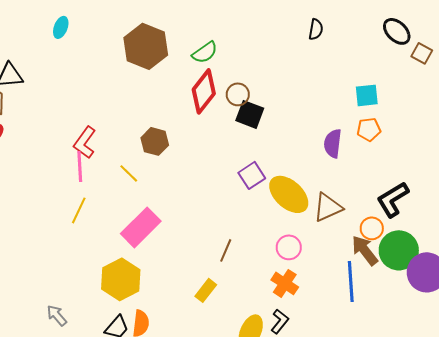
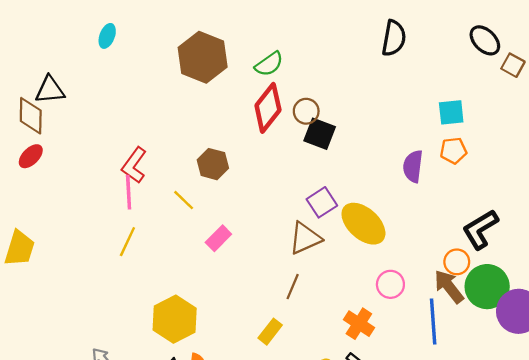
black semicircle: (316, 29) -> (394, 38), size x1.5
brown triangle: (328, 207) -> (305, 238), moved
pink rectangle: (141, 227) -> (218, 238), moved, size x0.6
pink circle: (289, 247) -> (390, 284), moved

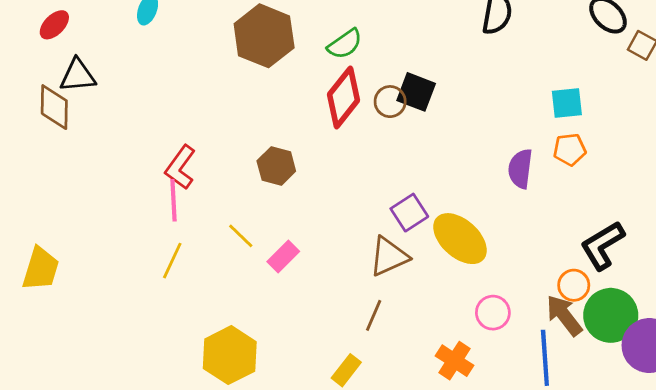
black square: (320, 134) -> (416, 92), moved
red ellipse: (31, 156) -> (54, 25), moved
yellow line: (184, 200) -> (241, 236), moved

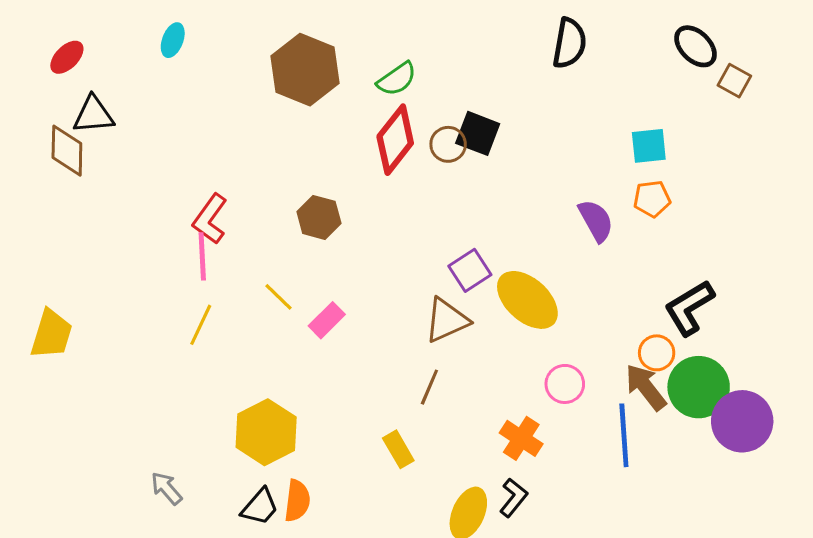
purple semicircle: (520, 169) -> (596, 221), turned 144
yellow rectangle: (346, 370) -> (398, 449), turned -68

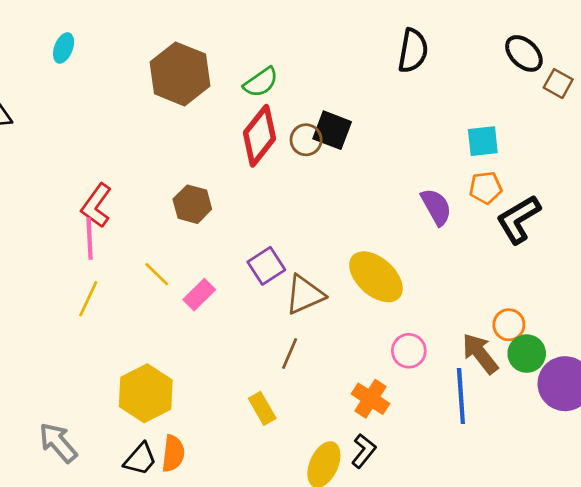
purple square: (470, 270) -> (266, 266), moved
black L-shape: (689, 308) -> (518, 219), moved
orange circle: (657, 353) -> (509, 325), moved
green circle: (699, 387) -> (527, 354), size x0.7
gray arrow: (166, 488) -> (58, 443), size x1.4

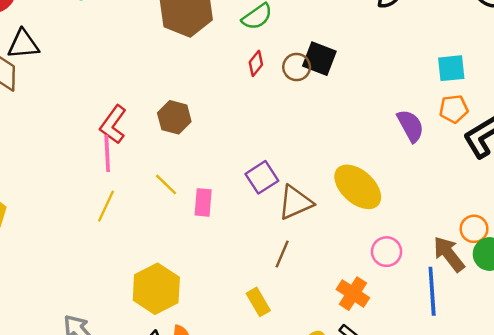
red diamond: (259, 136) -> (256, 63), size x0.5
brown hexagon: (192, 204) -> (174, 117), moved
pink rectangle: (199, 295) -> (203, 202), turned -40

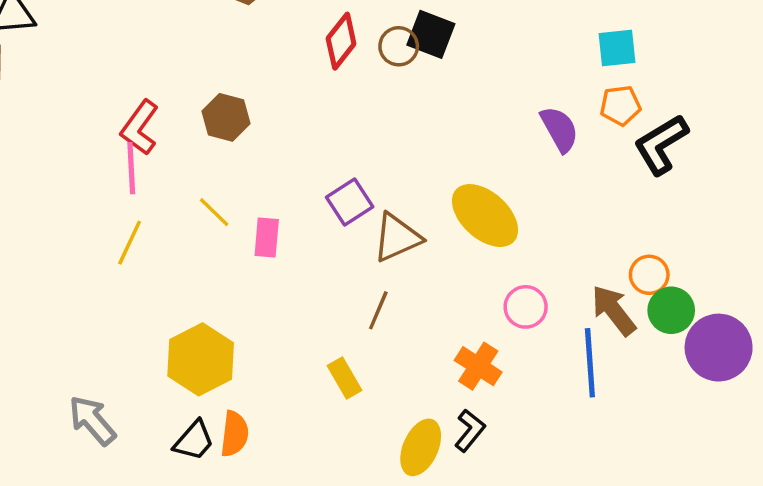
red diamond: (256, 63) -> (341, 41), size x1.5

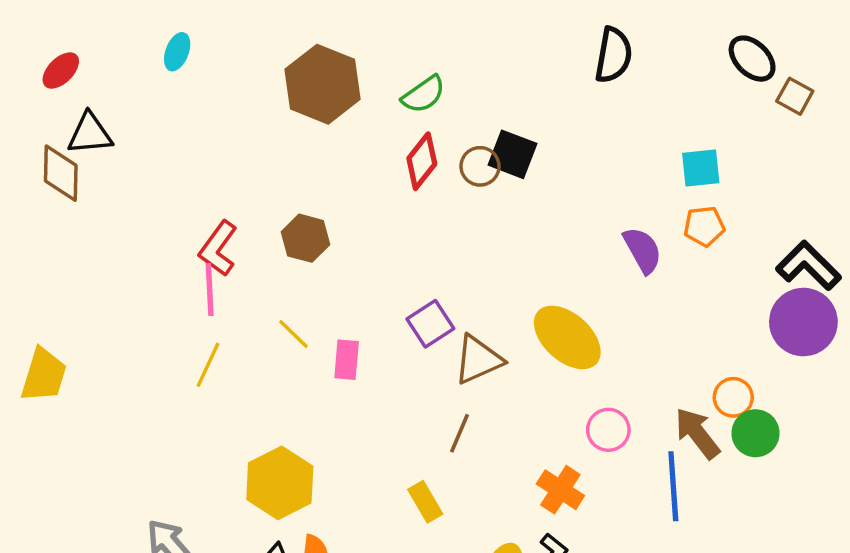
black L-shape: (661, 144) -> (809, 266), moved, turned 76
purple circle: (719, 348) -> (803, 322), moved

